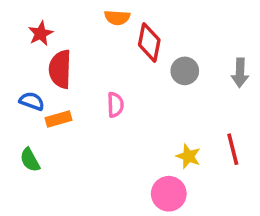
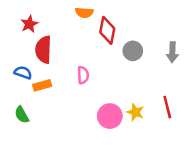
pink circle: (169, 194) -> (110, 116), moved

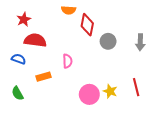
red semicircle: (43, 50) -> (35, 40), turned 95
orange rectangle: (42, 85) -> (44, 77), moved

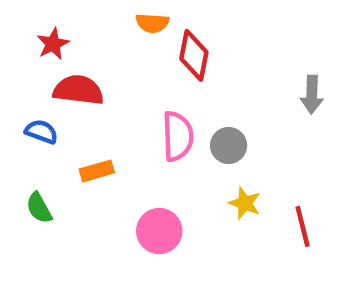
gray circle: (108, 41) -> (229, 145), moved
pink semicircle: (67, 61) -> (178, 136), moved, size x1.5
red line: (136, 87) -> (303, 226), moved
pink circle: (89, 94) -> (159, 231), moved

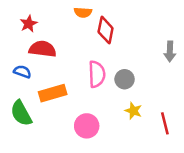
orange rectangle: (97, 171) -> (53, 93), size x1.5
green semicircle: (39, 208) -> (21, 113), size x1.5

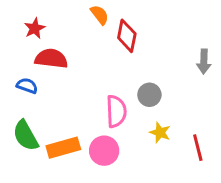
orange semicircle: (83, 12) -> (100, 15), turned -132
pink semicircle: (97, 74) -> (116, 111), moved
orange rectangle: (53, 93) -> (63, 148), moved

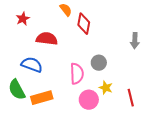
red semicircle: (51, 59) -> (47, 39), moved
blue semicircle: (27, 86) -> (32, 65), moved, size x1.5
pink circle: (104, 151) -> (89, 100), moved

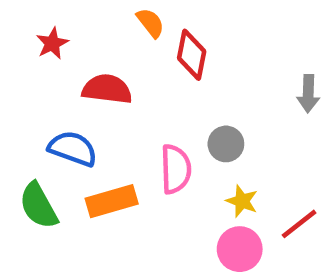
orange rectangle: (42, 98) -> (112, 201), moved
red line: (131, 98) -> (299, 224), turned 66
pink circle: (89, 100) -> (240, 249), moved

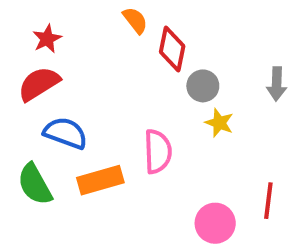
red semicircle: (107, 89) -> (39, 84), moved, turned -39
gray circle: (226, 144) -> (203, 86), moved
yellow star: (242, 201) -> (219, 123), moved
red line: (299, 224) -> (268, 201), turned -45

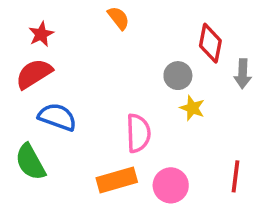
red diamond: (172, 49) -> (210, 43), moved
orange rectangle: (100, 180) -> (117, 180), moved
pink circle: (215, 223) -> (171, 185), moved

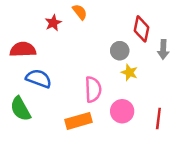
red star: (41, 34) -> (53, 23), moved
red semicircle: (34, 74) -> (23, 49), turned 30
pink circle: (171, 185) -> (122, 111), moved

